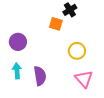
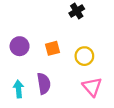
orange square: (56, 24) -> (53, 48), moved, turned -32
cyan arrow: (17, 71) -> (18, 89), moved

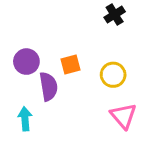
black cross: (77, 11) -> (115, 15), moved
purple semicircle: (44, 84) -> (48, 86), moved

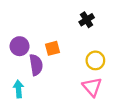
black cross: (115, 15) -> (87, 20), moved
yellow circle: (113, 75) -> (95, 60), moved

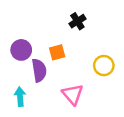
black cross: (87, 20) -> (77, 21), moved
pink triangle: (92, 87) -> (73, 94), moved

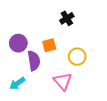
yellow circle: (104, 66) -> (77, 57), moved
cyan arrow: (20, 97) -> (17, 83), turned -119

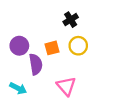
yellow circle: (77, 57) -> (78, 46), moved
cyan arrow: (17, 83) -> (18, 88), turned -119

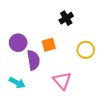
yellow circle: (78, 46) -> (86, 50), moved

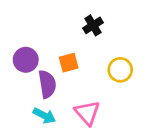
cyan arrow: (17, 83) -> (44, 116), moved

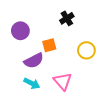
purple circle: (26, 60) -> (20, 31), moved
purple semicircle: (47, 84) -> (34, 61), turned 72

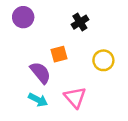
purple circle: (20, 31) -> (23, 17), moved
purple semicircle: (34, 61) -> (40, 73), turned -102

